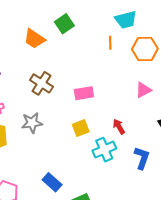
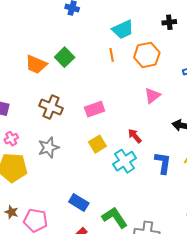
green square: (64, 24) -> (65, 57), moved

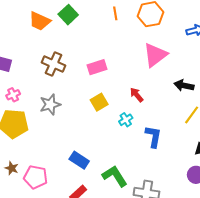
pink triangle: (152, 96) -> (155, 55), size x1.5
cyan cross: (124, 161) -> (126, 120), size x0.6
blue L-shape: (163, 163) -> (153, 136), moved

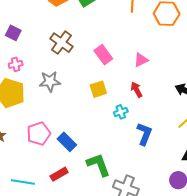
pink triangle: (155, 55) -> (141, 60), moved, size x0.6
pink rectangle: (97, 67) -> (103, 55), turned 60
pink pentagon: (36, 177) -> (39, 134), moved, turned 30

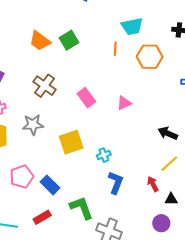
yellow square: (98, 89) -> (71, 142), moved, size x1.4
red arrow: (136, 90) -> (153, 184), moved
blue L-shape: (144, 134) -> (116, 183), moved

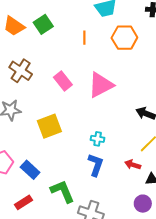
orange line: (115, 49) -> (84, 38), moved
pink triangle: (124, 103) -> (101, 85), size x1.8
cyan cross: (104, 155) -> (98, 139), moved, turned 32
red arrow: (153, 184) -> (133, 165), turned -42

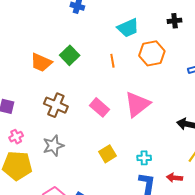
yellow square: (49, 126) -> (107, 154), moved, size x0.7
red arrow: (133, 165) -> (174, 178), moved

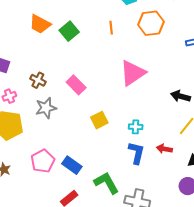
green square: (70, 55) -> (69, 31), moved
brown cross: (56, 105) -> (38, 80), moved, size x0.7
pink rectangle: (99, 107) -> (76, 85), moved

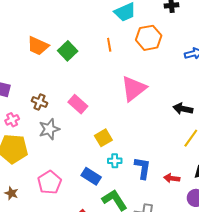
cyan cross: (136, 127) -> (115, 161), moved
red arrow: (164, 149) -> (172, 178), moved
blue rectangle: (72, 165) -> (91, 176), moved

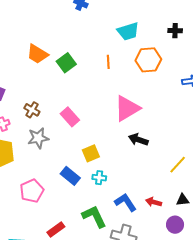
black arrow: (183, 109) -> (138, 140), moved
blue L-shape: (143, 168) -> (126, 202), moved, turned -50
blue rectangle: (91, 176) -> (70, 176), moved

